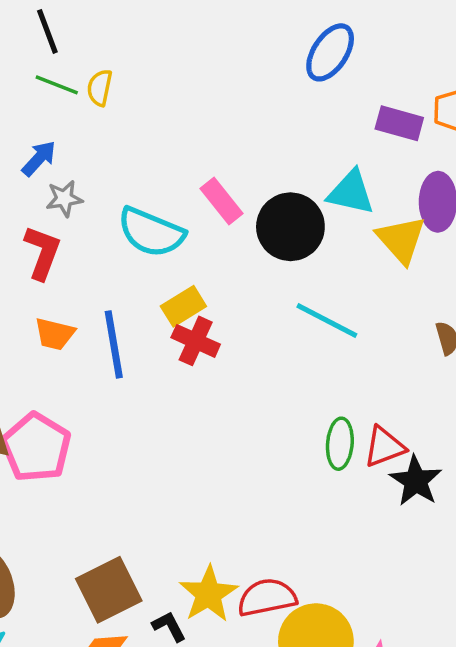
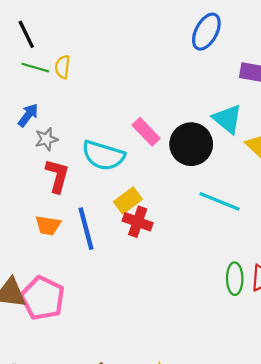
cyan triangle: (351, 192) -> (228, 119), turned 32
red L-shape: (42, 252) -> (57, 176), moved

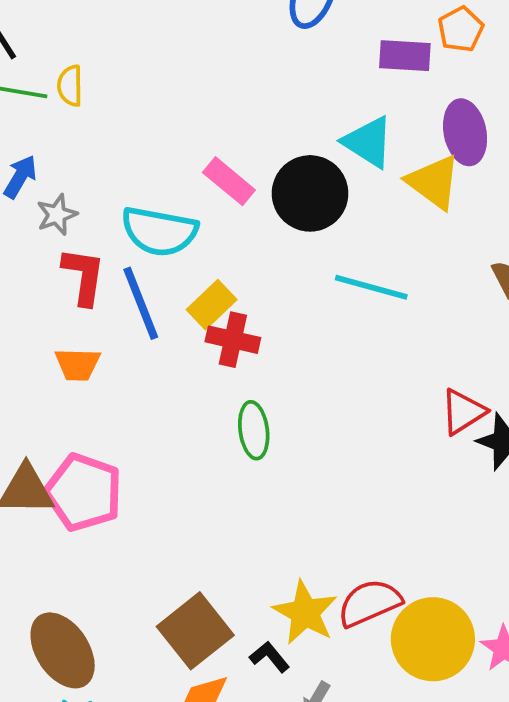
blue line: (86, 229) -> (141, 303), moved
green ellipse: (235, 279) -> (254, 430), moved

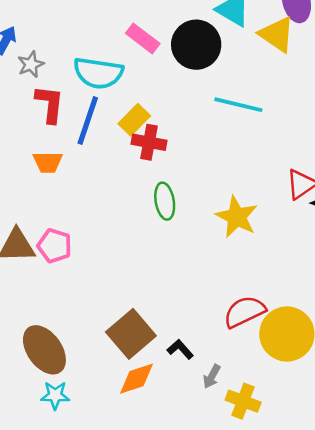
blue line: (141, 303) -> (88, 120), turned 42
pink pentagon: (83, 492) -> (55, 246), size x0.7
yellow star: (305, 613) -> (237, 217), moved

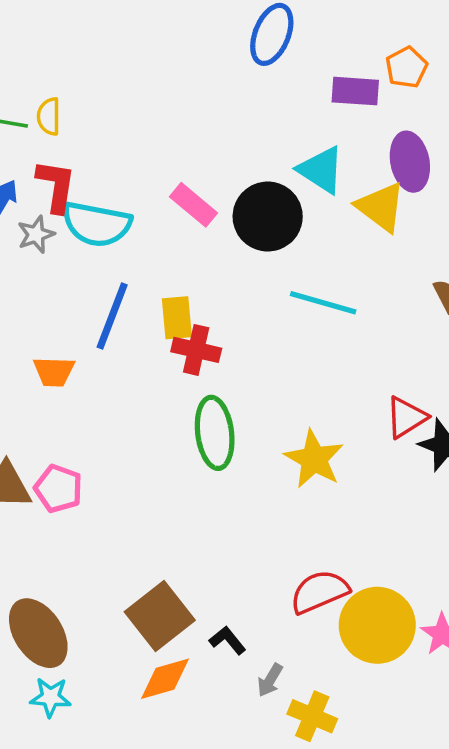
cyan semicircle: (98, 73) -> (97, 224), moved
red L-shape: (50, 104) -> (56, 186), moved
yellow rectangle: (134, 120) -> (177, 318), turned -52
green ellipse: (165, 201) -> (215, 433), size x1.4

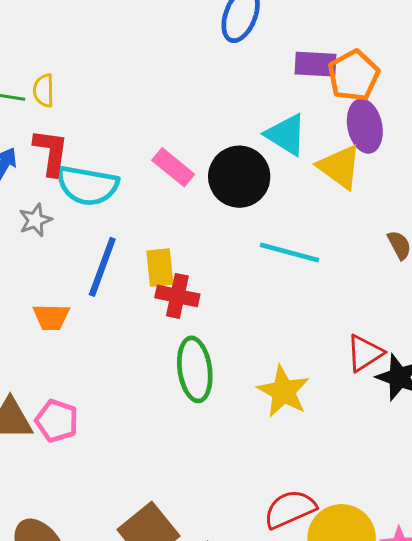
orange pentagon: (407, 67) -> (354, 76), moved, size x1.4
gray star: (36, 234) -> (35, 220), moved

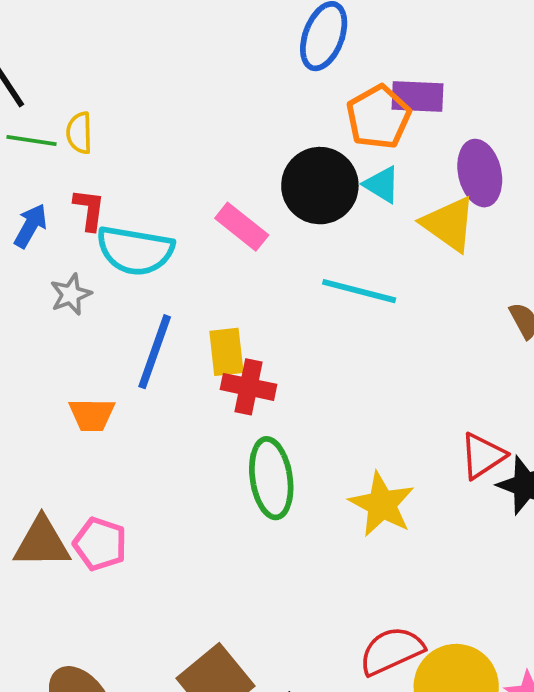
orange pentagon: (354, 76) -> (378, 117), moved
cyan triangle: (286, 135) -> (382, 185), size x0.7
red L-shape: (51, 152) -> (89, 210), size x0.7
black circle: (239, 177) -> (320, 186), moved
cyan line: (289, 253) -> (359, 291), moved

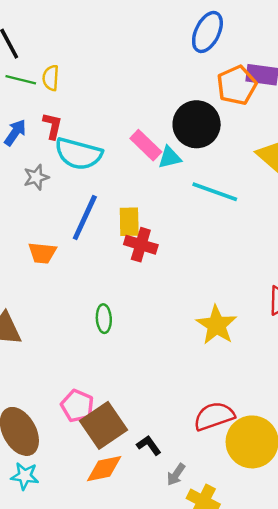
cyan triangle: (382, 185) -> (170, 157), moved, turned -50
green ellipse: (271, 478) -> (104, 319), moved, size x0.6
pink pentagon: (100, 544) -> (77, 406), moved

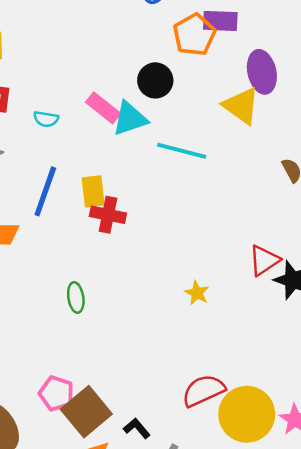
black circle: (197, 124) -> (155, 80), size x0.7
cyan semicircle: (78, 154) -> (46, 119), moved, size x0.5
cyan triangle: (170, 157) -> (130, 119), size x1.4
yellow star: (217, 325) -> (197, 293), size x0.6

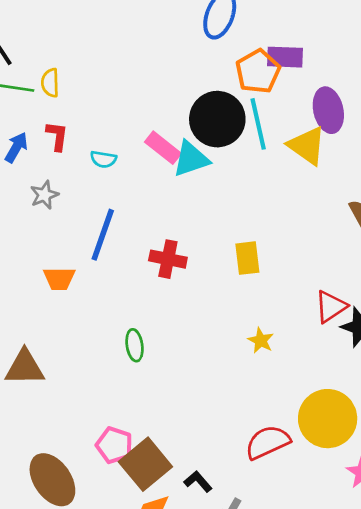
black circle: (155, 80) -> (217, 119), size x1.5
cyan line: (182, 151) -> (258, 124), moved, turned 63
yellow rectangle: (93, 191) -> (247, 258), moved
yellow circle: (247, 414) -> (328, 419), moved

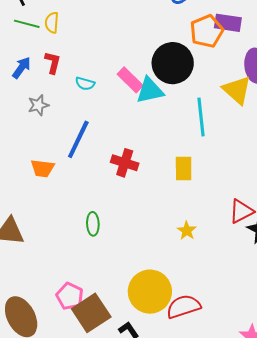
cyan line: (258, 124) -> (201, 117), moved
yellow circle: (328, 419) -> (150, 292), moved

